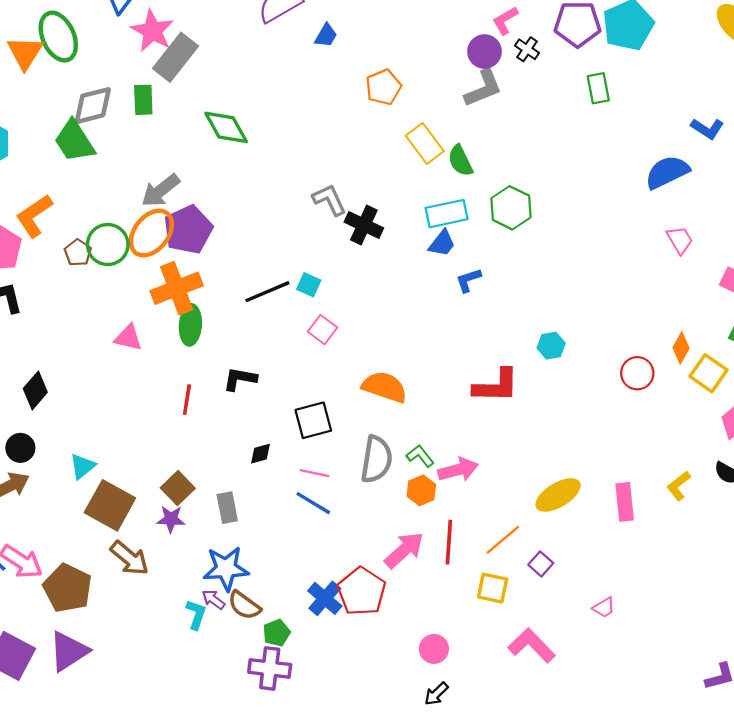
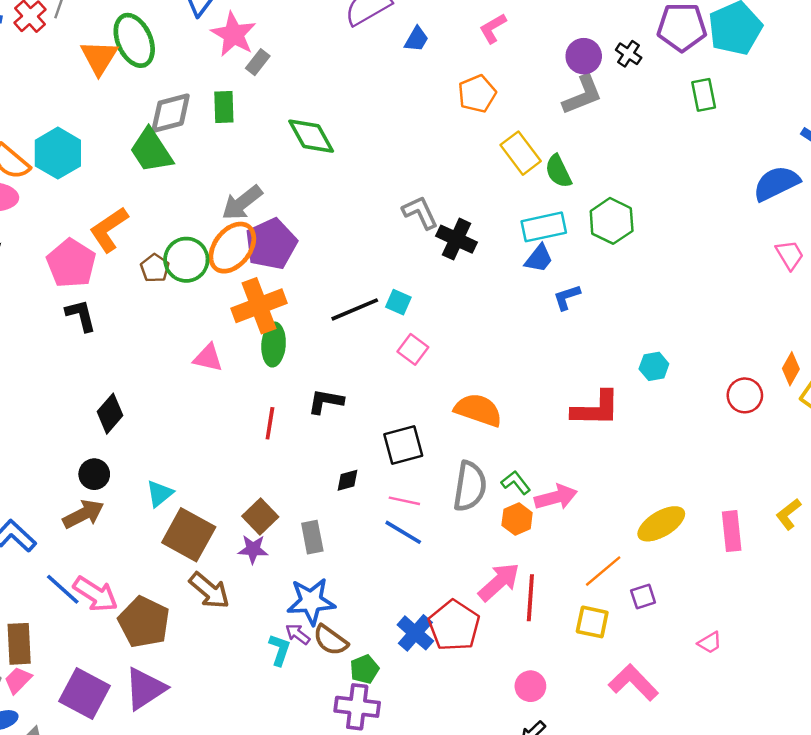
pink L-shape: (505, 21) -> (493, 28), moved
gray rectangle: (175, 57) -> (258, 62), size x0.5
red line: (449, 542) -> (530, 598), moved
purple square: (541, 564) -> (643, 597), turned 30

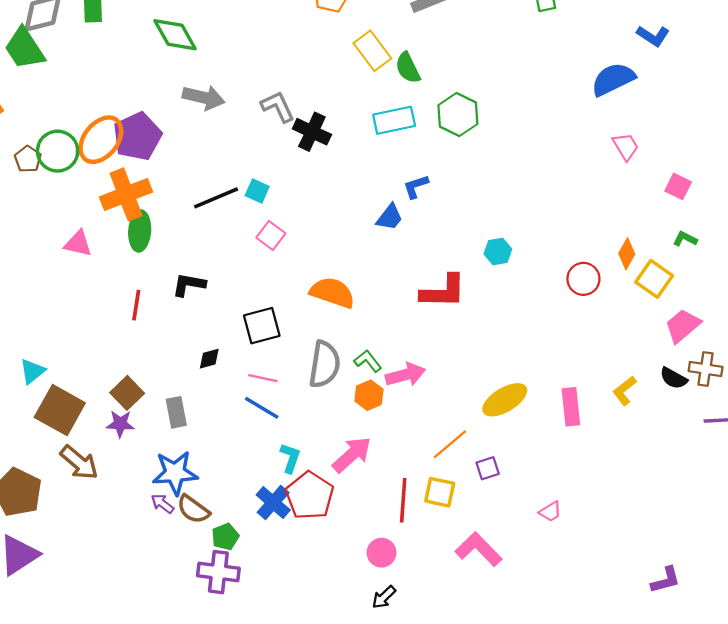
gray arrow: (242, 203) -> (204, 97), moved, turned -129
blue trapezoid: (539, 258) -> (390, 217), moved
red line: (530, 598) -> (403, 500), moved
cyan L-shape: (280, 650) -> (290, 458), moved

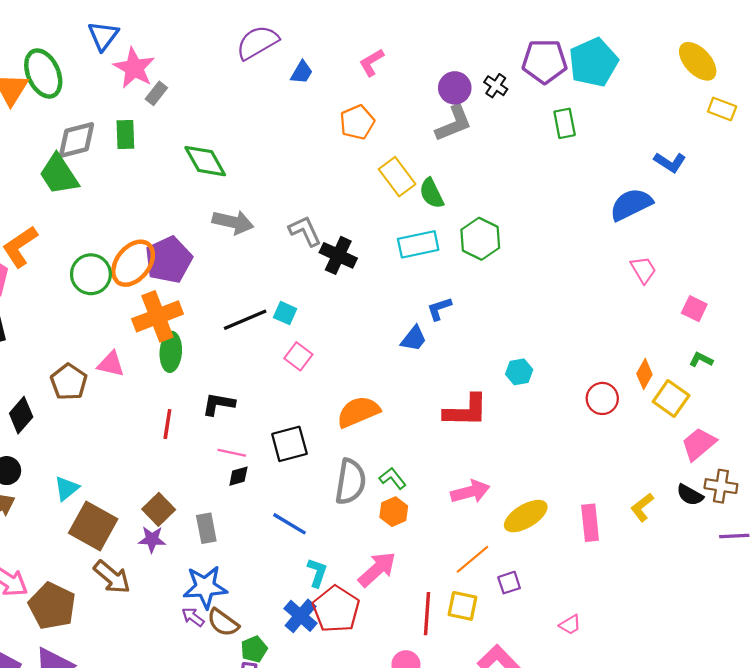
brown pentagon: (28, 159) -> (69, 382), moved, size x1.4
orange semicircle: (332, 293) -> (358, 412), turned -42
pink arrow: (405, 375) -> (470, 492), moved
pink line: (263, 378) -> (232, 453), moved

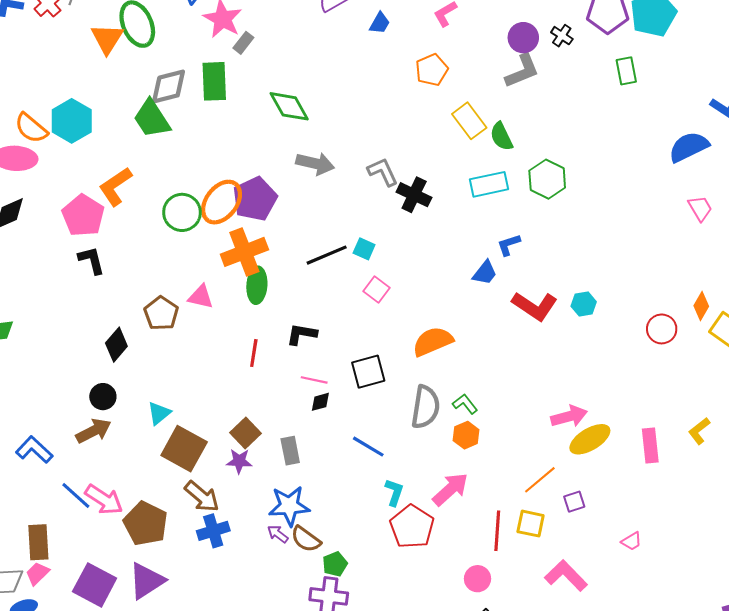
green rectangle: (125, 134) -> (214, 81), size x1.4
red L-shape: (466, 411) -> (535, 306), moved, turned 33
pink arrow: (470, 492) -> (569, 416), moved
blue cross: (301, 616) -> (213, 531), moved, turned 32

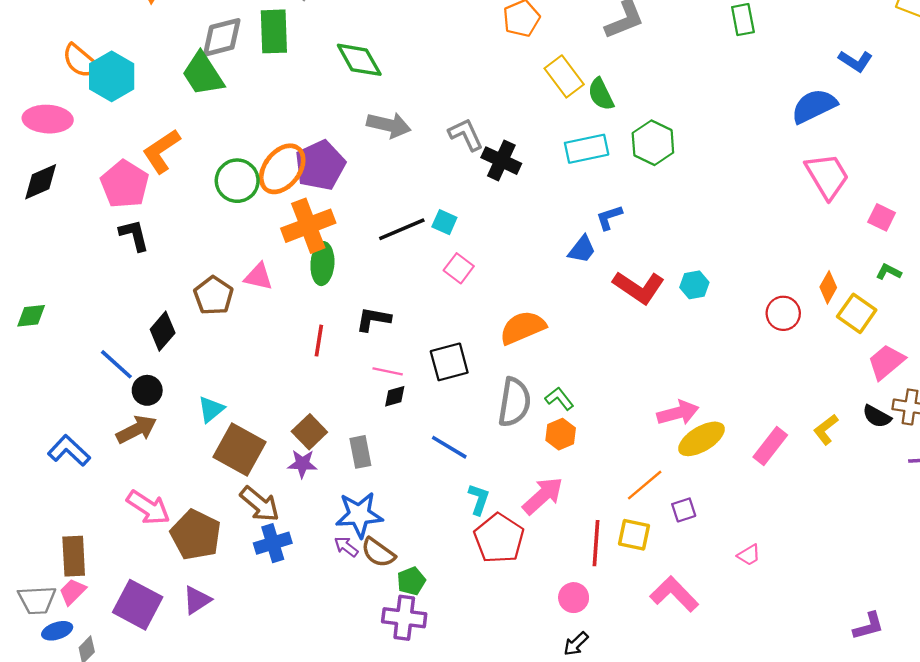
orange semicircle: (31, 128) -> (81, 61), moved
pink trapezoid: (700, 208) -> (827, 176), size x1.6
pink rectangle: (650, 445) -> (770, 446), turned 44
blue line: (76, 495) -> (116, 364), moved
purple triangle: (147, 581) -> (197, 600), size x0.7

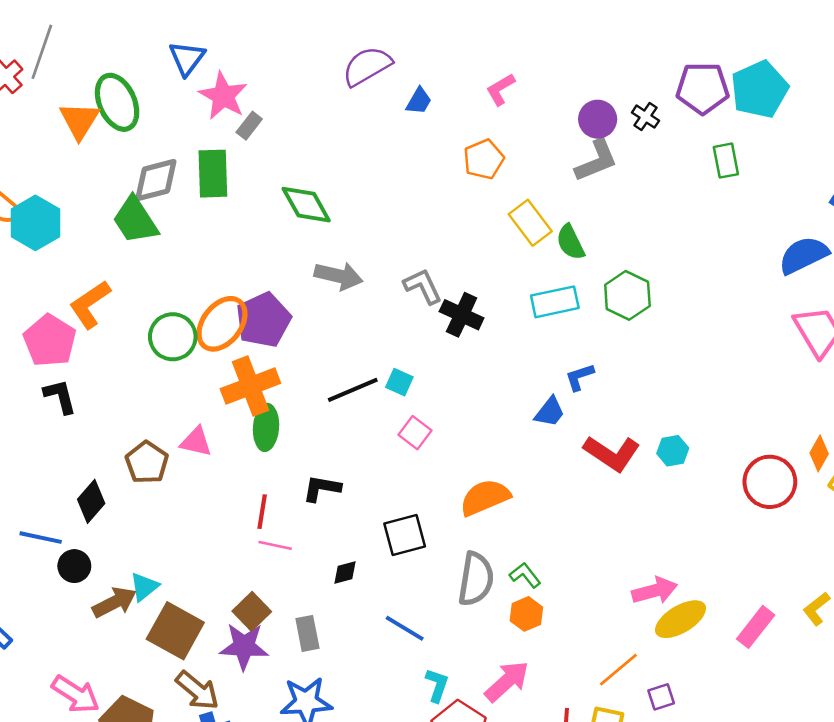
red circle: (783, 313) -> (770, 482), size x1.4
blue line: (116, 364) -> (41, 538), turned -30
pink line: (388, 371) -> (275, 545), moved
brown arrow: (136, 429) -> (114, 602), moved
purple star: (302, 464) -> (244, 646), size x1.5

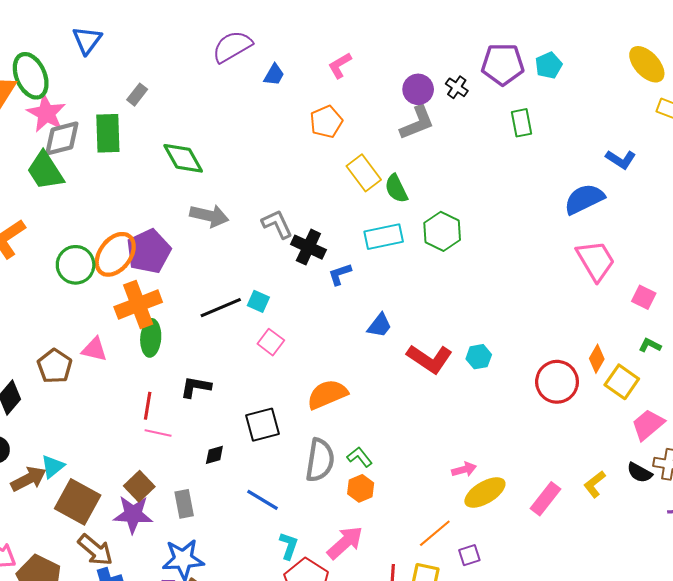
cyan pentagon: (760, 89) -> (549, 65), size x0.6
pink star: (223, 96) -> (46, 113), moved
blue L-shape: (579, 377) -> (340, 274), moved
pink arrow: (655, 591) -> (464, 470), size x0.7

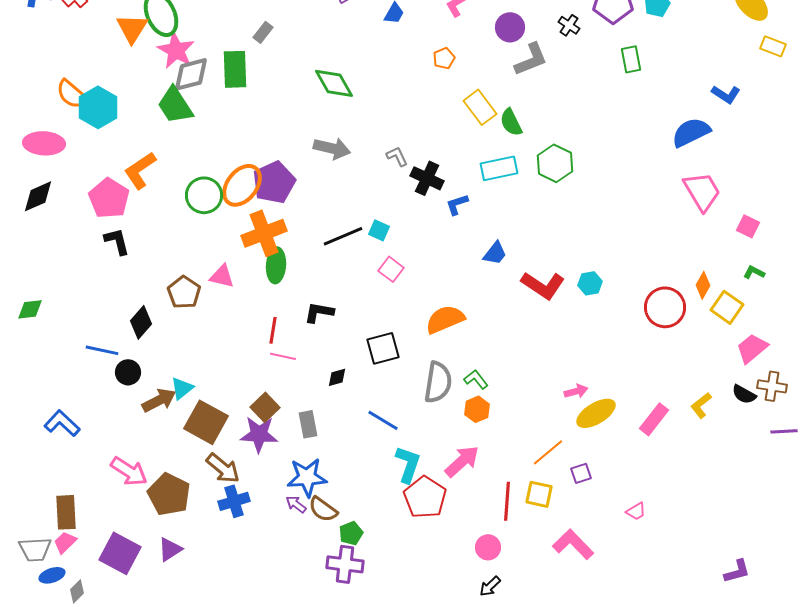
purple circle: (418, 89) -> (510, 27), moved
orange pentagon: (326, 122) -> (444, 58), size x0.7
green diamond: (183, 158) -> (334, 83), moved
gray L-shape: (277, 224) -> (397, 156), size x0.7
cyan L-shape: (289, 546) -> (408, 464), size x1.4

